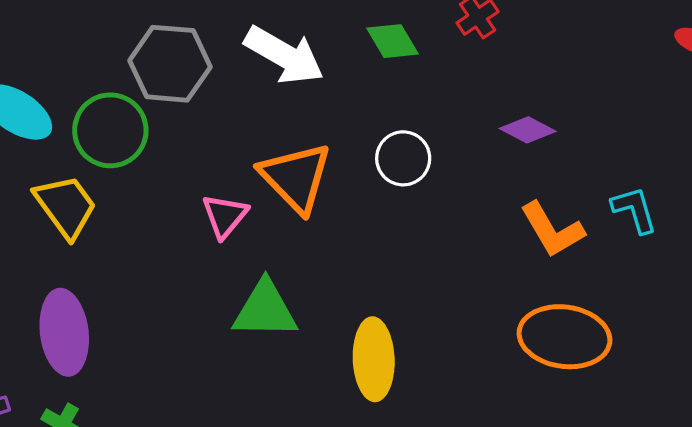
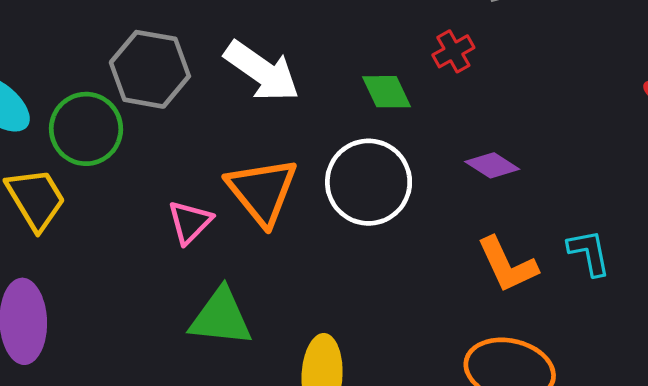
green diamond: (393, 41) -> (386, 92), moved
white circle: (403, 158) -> (369, 182), size x1.6

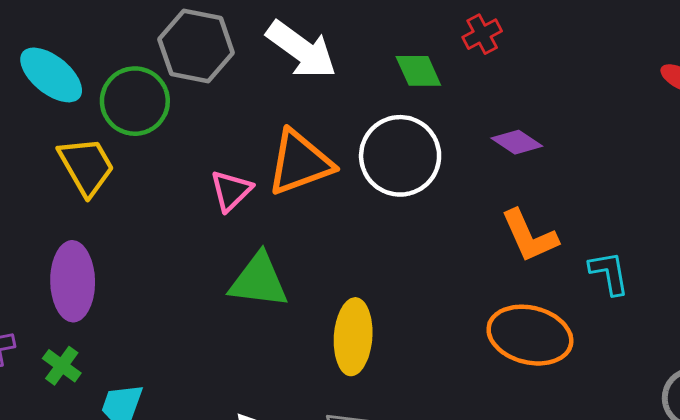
orange triangle: (262, 191) -> (300, 163), turned 48
cyan L-shape: (589, 253) -> (609, 273), moved

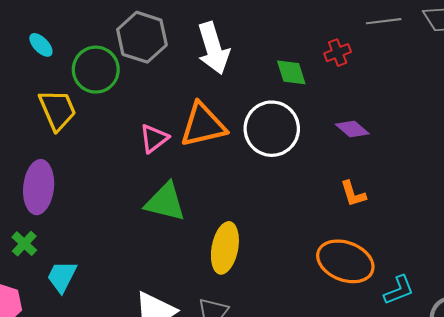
white arrow: (301, 50) -> (213, 48), turned 30
cyan ellipse: (51, 75) -> (41, 45), size x0.6
orange L-shape: (529, 236) -> (353, 194), size x0.7
cyan L-shape: (609, 273) -> (399, 290), moved, turned 72

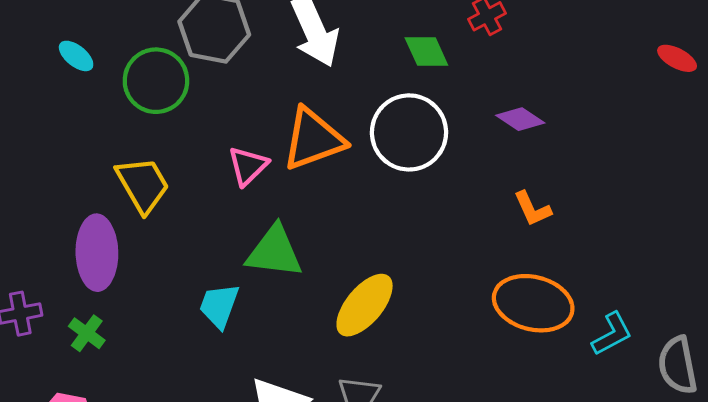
yellow trapezoid: (57, 110) -> (143, 185), moved
yellow ellipse: (225, 248) -> (365, 305), turned 36
cyan trapezoid: (62, 277) -> (219, 306), moved

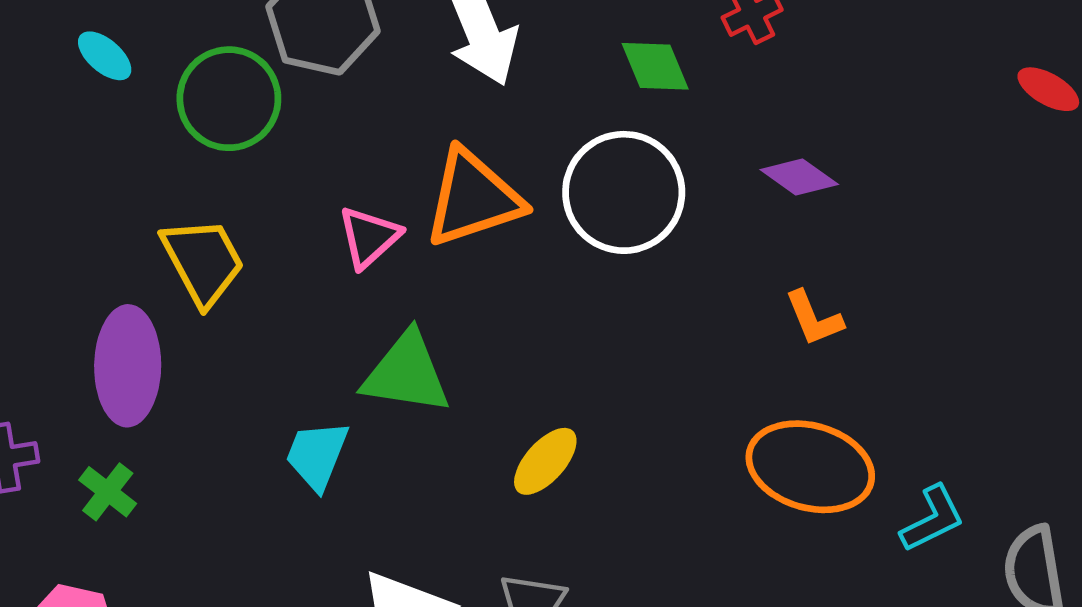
yellow ellipse: (365, 305) -> (545, 461), size x0.7

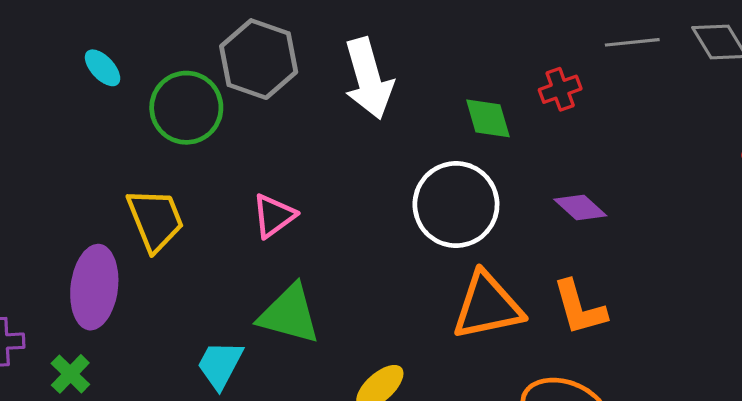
orange triangle: (473, 198) -> (487, 306), moved
orange L-shape: (814, 318) -> (579, 308), size x1.4

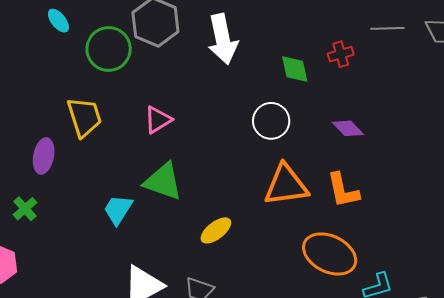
white circle: (456, 205) -> (271, 121), size x0.7
purple ellipse: (94, 287) -> (44, 156), size x0.7

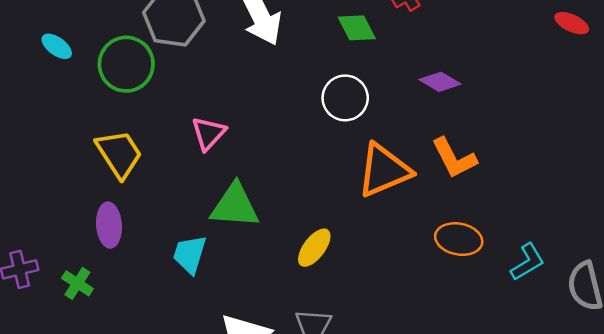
purple ellipse: (44, 156) -> (109, 225), moved
orange ellipse: (330, 254) -> (459, 239), size x0.7

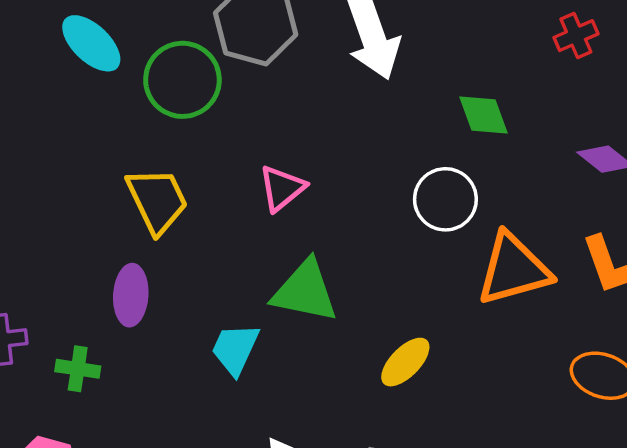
green diamond: (357, 28) -> (483, 115), moved
cyan ellipse: (57, 46) -> (91, 43), size x1.5
white circle: (345, 98) -> (445, 199), moved
green cross: (77, 283) -> (78, 369), turned -32

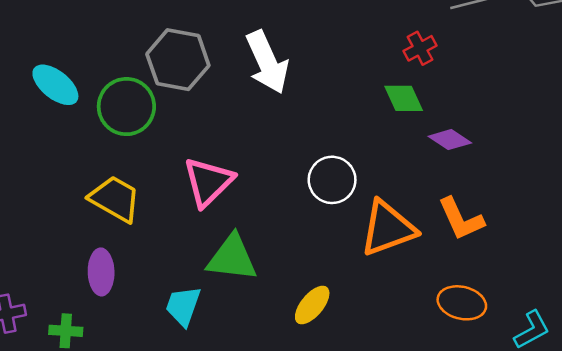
green diamond: (483, 115) -> (404, 98), moved
pink triangle: (282, 188) -> (208, 182), size x1.4
yellow trapezoid: (157, 200) -> (115, 199), turned -30

